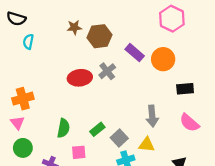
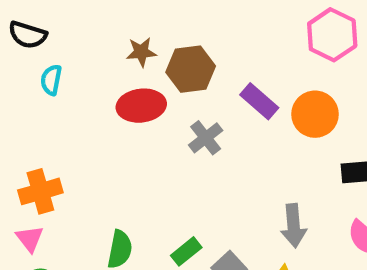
red ellipse: (80, 78) -> (141, 106), moved

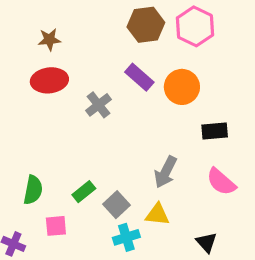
brown hexagon: (191, 69) -> (146, 25), moved
gray arrow: (294, 226) -> (166, 172), turned 32

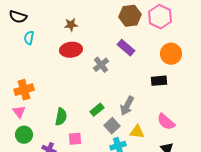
orange circle: (182, 87) -> (171, 54), moved
black rectangle: (215, 131) -> (159, 81), moved
gray arrow: (166, 172) -> (127, 106), moved
pink semicircle: (221, 182) -> (166, 122), moved
green rectangle: (84, 192) -> (97, 110), moved

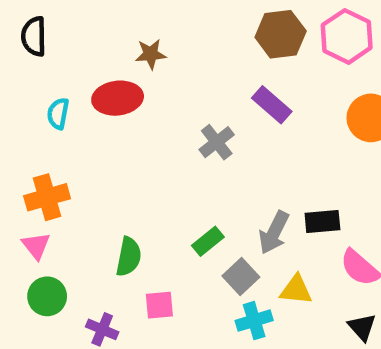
black semicircle: (18, 17) -> (34, 36), turned 72
cyan semicircle: (29, 38) -> (58, 114), moved
red ellipse: (71, 50) -> (118, 98), moved
black rectangle: (159, 81) -> (322, 221), moved

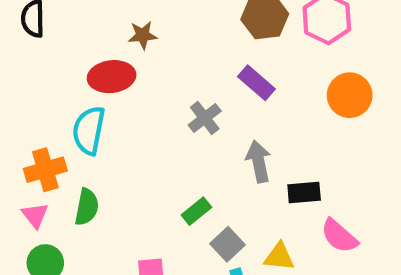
cyan semicircle: (58, 114) -> (89, 130), moved, size x1.6
gray arrow: (274, 232) -> (259, 161), moved, turned 141
green semicircle: (129, 257) -> (87, 207), moved

